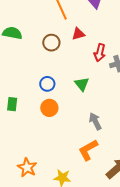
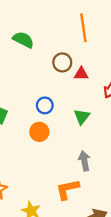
red triangle: (78, 34) -> (81, 74), moved

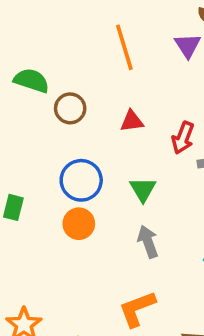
brown circle: (62, 62) -> (70, 108), moved
blue circle: (45, 105) -> (81, 180), size x1.5
gray arrow: (84, 161) -> (148, 242), moved

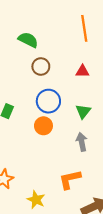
brown circle: (70, 108) -> (41, 67), moved

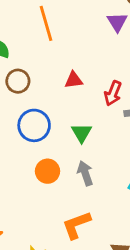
orange line: (84, 28) -> (46, 23), moved
orange circle: (43, 126) -> (47, 171), moved

